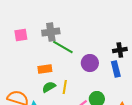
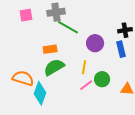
green semicircle: (49, 87) -> (54, 67), size x1.5
yellow line: (65, 87) -> (84, 67), moved

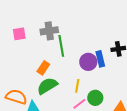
green line: (68, 27) -> (61, 46), turned 50
orange rectangle: (50, 49) -> (43, 68), turned -48
blue rectangle: (121, 49) -> (100, 59), moved

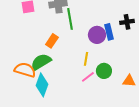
green semicircle: (47, 86) -> (41, 62), moved

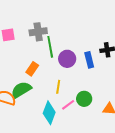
purple circle: (97, 35) -> (67, 59), moved
yellow line: (86, 59) -> (58, 87), moved
cyan diamond: (42, 85) -> (49, 113), moved

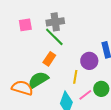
green line: (50, 47) -> (54, 37), moved, turned -35
purple circle: (67, 59) -> (89, 61), moved

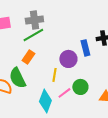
green line: (54, 37) -> (33, 35), turned -75
green semicircle: (38, 80) -> (17, 78), turned -85

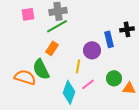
green circle: (80, 87) -> (114, 78), moved

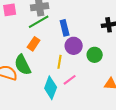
blue rectangle: (109, 39) -> (65, 28), moved
green circle: (114, 78) -> (95, 55), moved

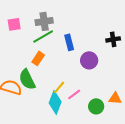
purple circle: (74, 46) -> (89, 60), moved
green circle: (95, 55) -> (96, 106), moved
yellow line: (60, 62) -> (59, 87), moved, turned 32

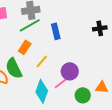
purple circle: (89, 60) -> (70, 71), moved
yellow line: (59, 87) -> (42, 61), moved

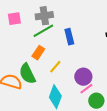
pink line: (61, 83) -> (86, 89), moved

